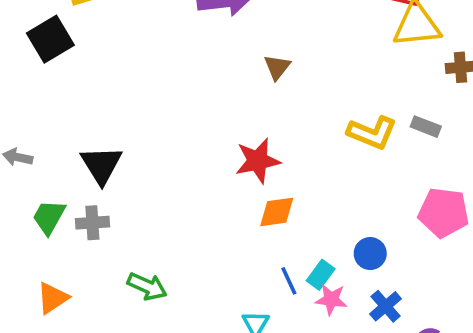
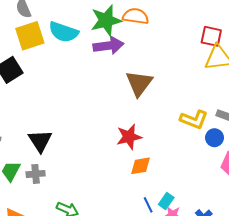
brown triangle: (277, 67) -> (139, 83), size x1.8
blue circle: (370, 254) -> (215, 138), moved

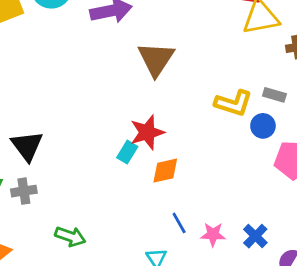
cyan rectangle: (166, 201) -> (127, 152), moved

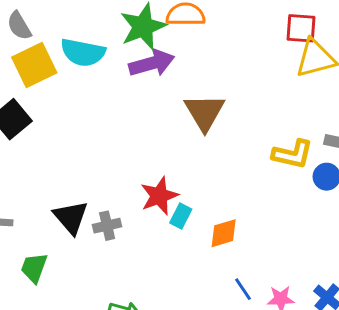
red star: (147, 132) -> (159, 196), moved
gray cross: (24, 191) -> (107, 226), moved

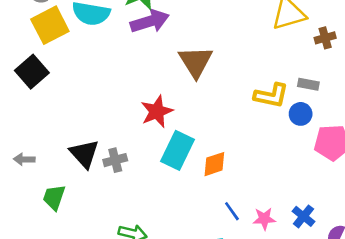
red star: (159, 196) -> (157, 111), moved
cyan rectangle: (181, 216) -> (178, 150), size x1.8

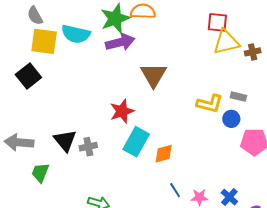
yellow square: (50, 25) -> (44, 41), turned 32
brown cross: (325, 38) -> (253, 52), moved
gray arrow: (24, 159) -> (19, 142), size x1.8

